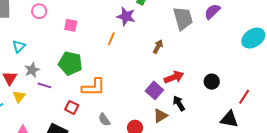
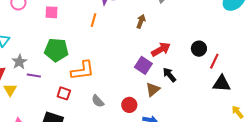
red line: (244, 97) -> (214, 61), moved

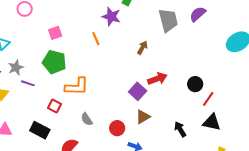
pink square: (52, 12) -> (55, 33), moved, turned -32
orange line: (94, 20) -> (96, 39), turned -48
black arrow: (169, 75) -> (180, 129), moved

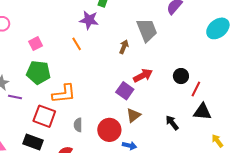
gray trapezoid: (168, 20) -> (147, 30), moved
red square: (54, 106) -> (44, 116), size x1.6
gray semicircle: (87, 119) -> (78, 125), turned 40
red circle: (117, 128) -> (109, 130), size x1.5

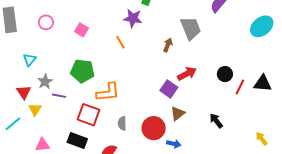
pink square: (36, 44) -> (82, 30), moved, turned -32
black triangle: (202, 112) -> (263, 83), moved

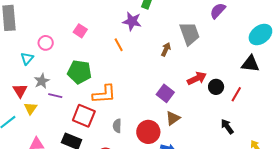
pink circle: (46, 22) -> (46, 43), moved
red arrow: (187, 74) -> (197, 78), moved
black circle: (225, 74) -> (216, 87), moved
black triangle: (263, 83) -> (250, 64), moved
black arrow: (216, 121) -> (227, 127), moved

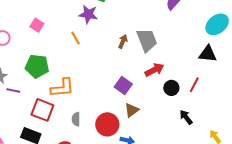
gray trapezoid: (189, 34) -> (147, 40), moved
black circle: (216, 87) -> (171, 88), moved

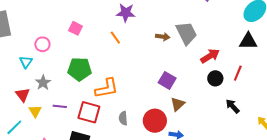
brown arrow: (123, 41) -> (163, 37), turned 80
red arrow: (154, 70) -> (210, 56), moved
purple line: (13, 90) -> (60, 106), moved

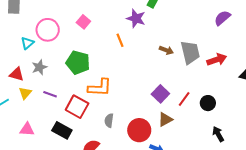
pink circle: (42, 44) -> (48, 30), size x1.5
red arrow: (210, 56) -> (217, 60), moved
red line: (238, 73) -> (184, 99), moved
red triangle: (23, 95) -> (17, 74), turned -49

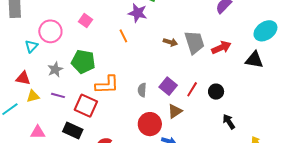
gray star: (39, 67) -> (55, 69), moved
yellow triangle: (25, 93) -> (33, 96), turned 40
gray semicircle: (109, 120) -> (142, 90), moved

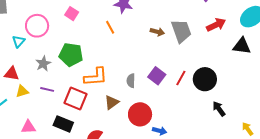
red arrow: (221, 48) -> (216, 25), moved
black circle: (216, 92) -> (205, 79), size x1.5
brown triangle: (175, 111) -> (112, 102), moved

